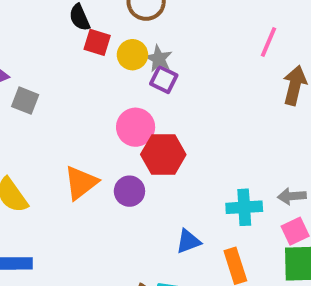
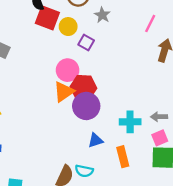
red square: (97, 42) -> (47, 18), size x1.5
gray star: (159, 59) -> (102, 15), moved
orange triangle: (81, 183) -> (64, 92), moved
purple circle: (129, 191) -> (86, 106), moved, size x1.5

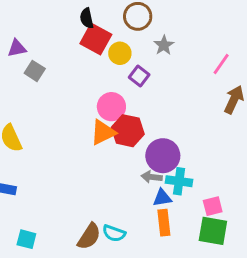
purple circle: (86, 106) -> (163, 156), moved
gray arrow: (159, 117) -> (152, 177), moved
blue triangle: (95, 140) -> (162, 198), moved

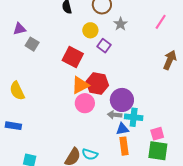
red square: (96, 39) -> (73, 57), moved
pink line: (221, 64) -> (161, 22), moved
pink circle: (111, 107) -> (85, 103), moved

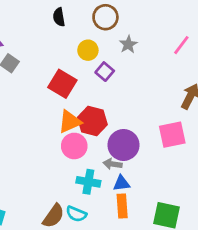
cyan cross: (134, 117) -> (88, 182), moved
pink square: (157, 134) -> (172, 135), moved, size x1.5

